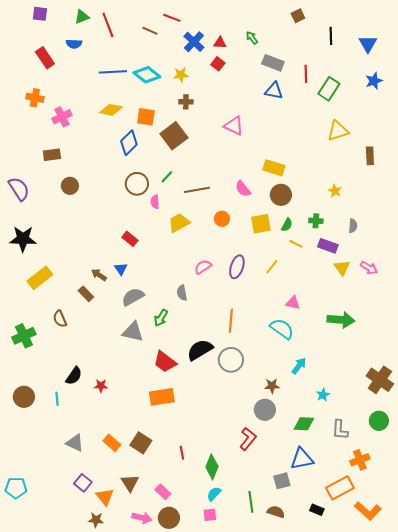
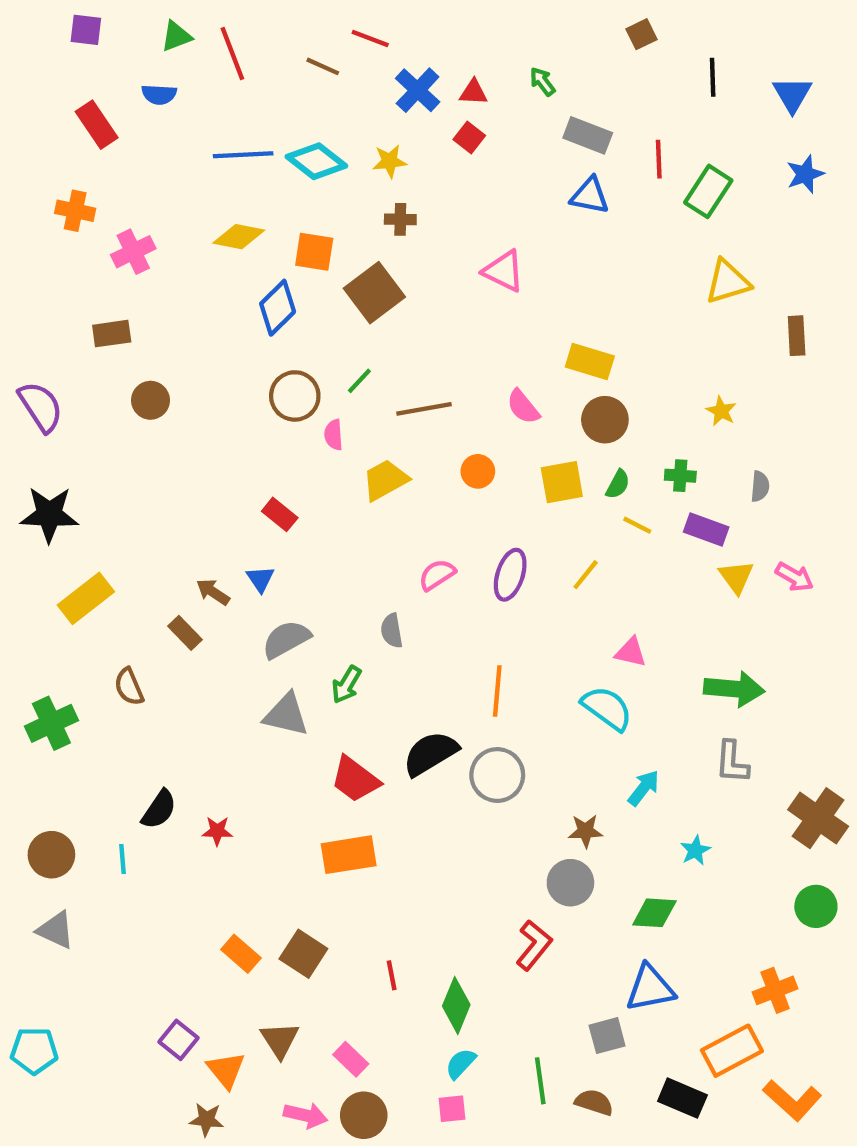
gray L-shape: (340, 430) -> (732, 762), moved
gray triangle: (75, 443) -> (56, 930), moved
black rectangle: (317, 510) -> (682, 1098), size x1.5

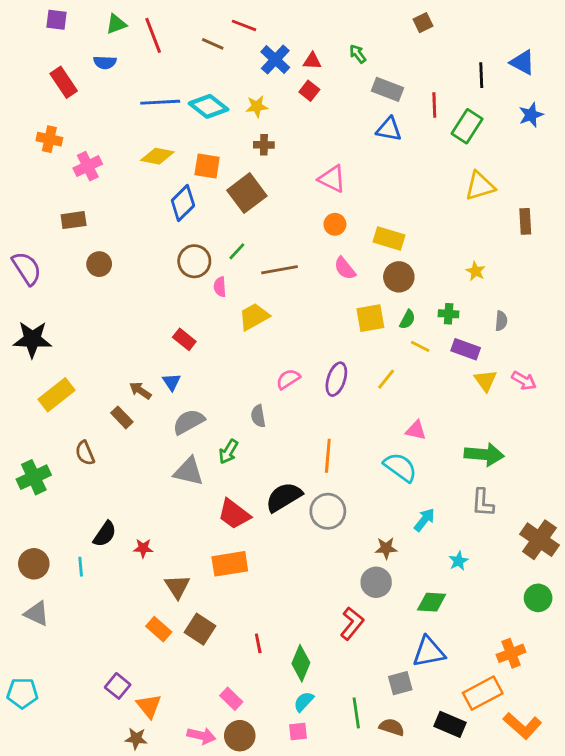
black line: (713, 77) -> (481, 75), moved
blue triangle: (792, 94) -> (522, 62), turned -32
orange circle: (478, 471) -> (335, 224), moved
brown triangle: (280, 1040) -> (177, 587), moved

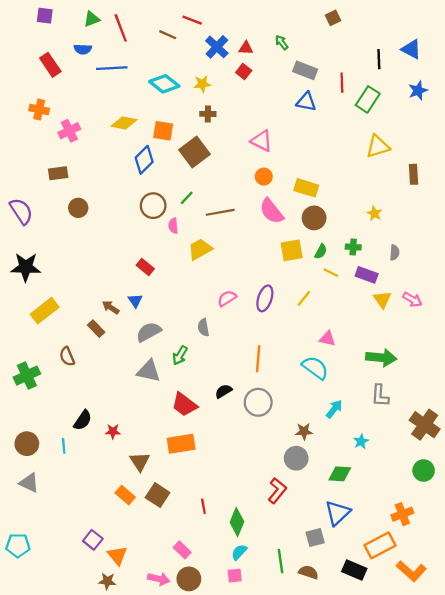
blue line: (160, 102) -> (112, 68), moved
pink semicircle: (345, 268) -> (272, 211), size x1.4
black semicircle: (284, 497) -> (224, 391), size x0.6
blue triangle: (429, 652) -> (338, 513), turned -32

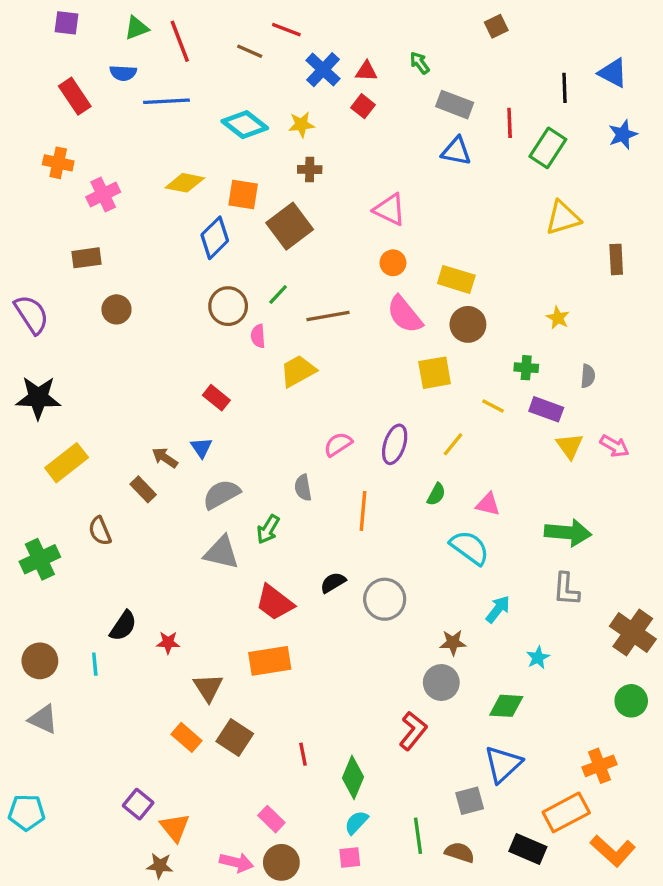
green semicircle: (321, 251) -> (436, 494), moved
orange line: (258, 359) -> (363, 511), moved

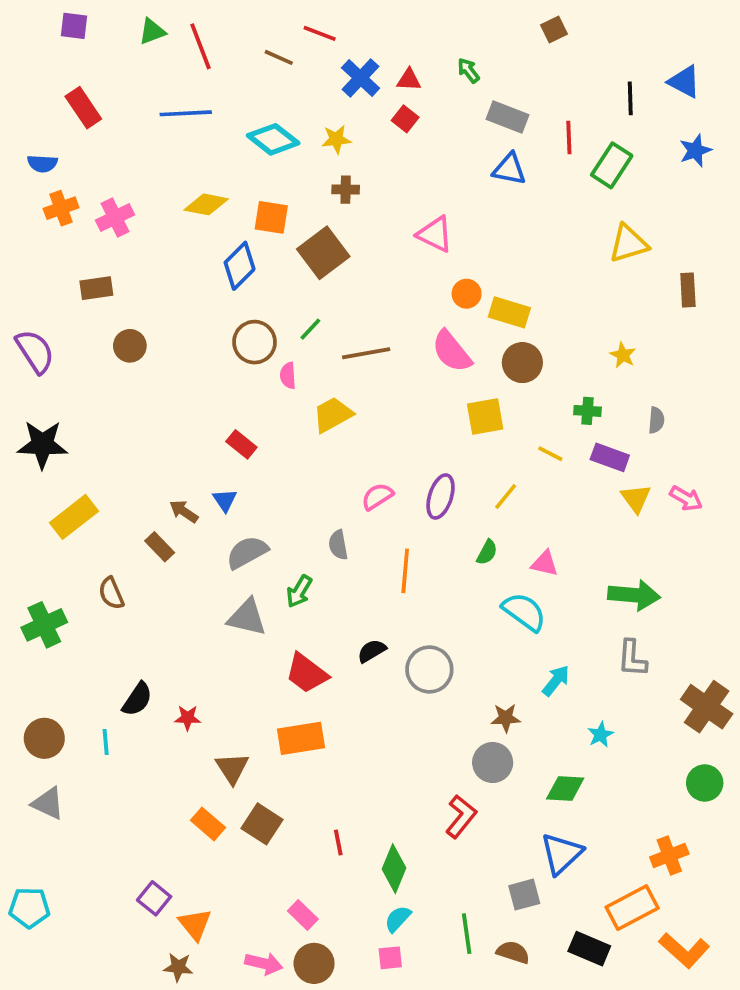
blue semicircle: (123, 73) -> (42, 163), moved
orange cross: (58, 163) -> (61, 208), moved, turned -32
orange circle: (393, 263) -> (467, 294), moved

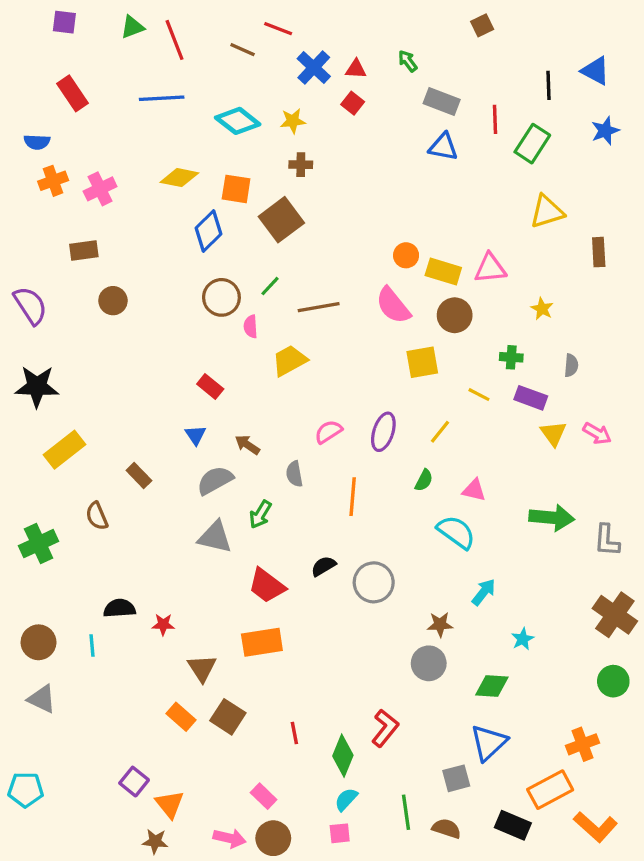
pink triangle: (435, 234) -> (490, 268), moved, turned -32
brown arrow: (184, 511) -> (247, 445), moved
gray L-shape: (632, 658) -> (607, 540), moved
black semicircle: (137, 699) -> (119, 608), turned -128
red L-shape: (461, 816) -> (385, 728), moved

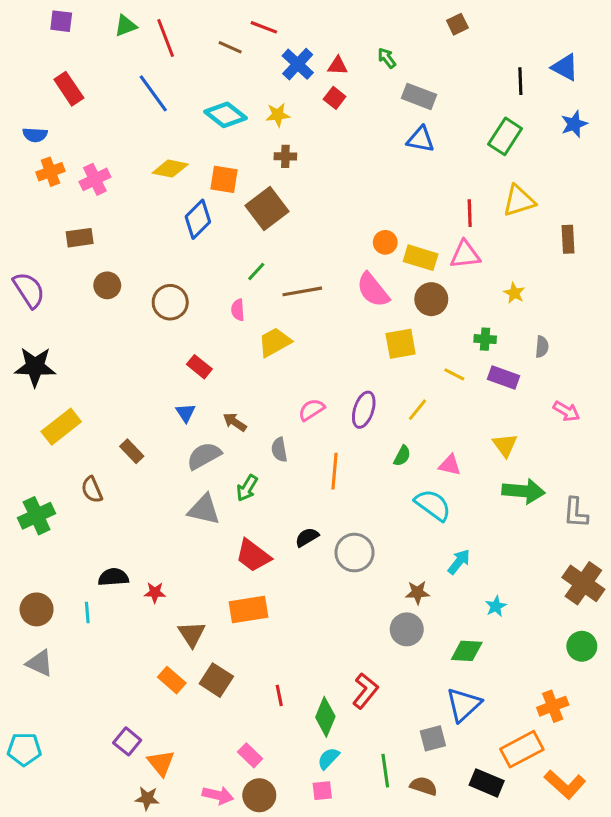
blue line: (162, 98) -> (153, 93), turned 57
red line: (495, 119) -> (470, 213), moved
brown circle: (221, 297) -> (170, 302), moved
yellow triangle: (553, 433) -> (505, 445), moved

